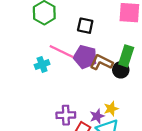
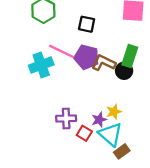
cyan cross: (42, 64) -> (41, 65), size x1.5

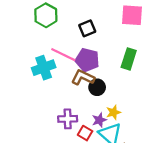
black square: (87, 24) -> (87, 28), turned -35
brown L-shape: (104, 63) -> (83, 77), moved
black circle: (124, 71) -> (97, 87), moved

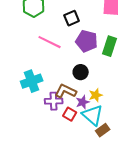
purple pentagon: (87, 60) -> (87, 41), moved
cyan cross: (44, 68) -> (32, 81), moved
brown L-shape: (83, 77) -> (66, 91), moved

